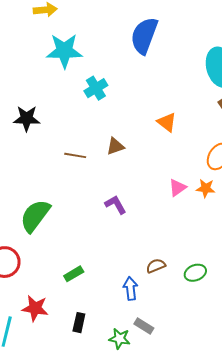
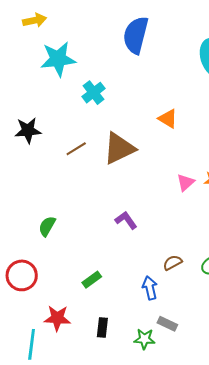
brown triangle: (115, 146) -> (119, 148), size x1.8
brown line: (75, 155) -> (76, 149), moved, turned -35
purple L-shape: (116, 205) -> (126, 220), moved
green semicircle: (35, 216) -> (47, 226), size x0.6

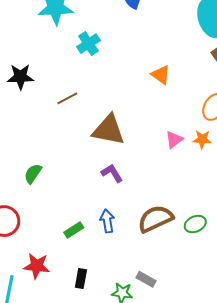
brown triangle: (119, 148) -> (109, 130), moved, turned 33
brown semicircle: (173, 263) -> (155, 219), size x1.8
blue arrow: (150, 288) -> (107, 221), moved

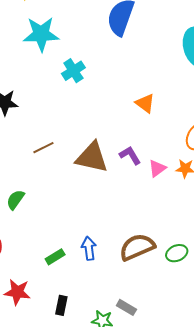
brown line: (67, 98) -> (43, 148), moved
purple L-shape: (112, 173) -> (130, 155), moved

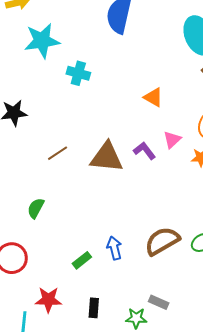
cyan cross: (73, 71) -> (78, 73), turned -35
pink triangle: (157, 168) -> (172, 140), moved

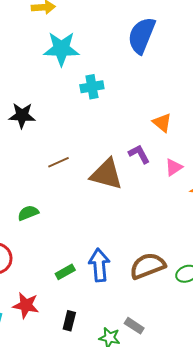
cyan cross: (78, 73) -> (92, 87), turned -35
purple L-shape: (144, 151) -> (139, 154), moved
green semicircle: (36, 208) -> (28, 213), turned 30
blue arrow: (114, 248) -> (99, 265), size x1.4

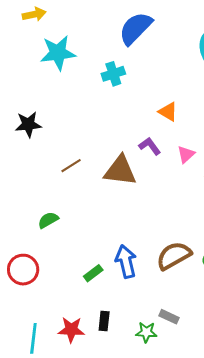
blue semicircle: (142, 35) -> (135, 28), turned 30
cyan cross: (92, 87) -> (113, 74), moved
red star: (26, 305) -> (71, 330), moved

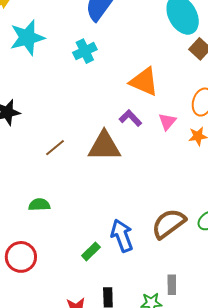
orange triangle: (168, 112) -> (144, 82), size x1.5
green semicircle: (48, 220) -> (39, 205), turned 35
gray rectangle: (169, 317) -> (172, 285), turned 72

